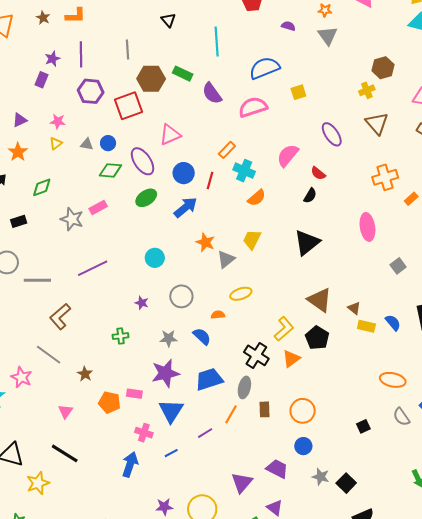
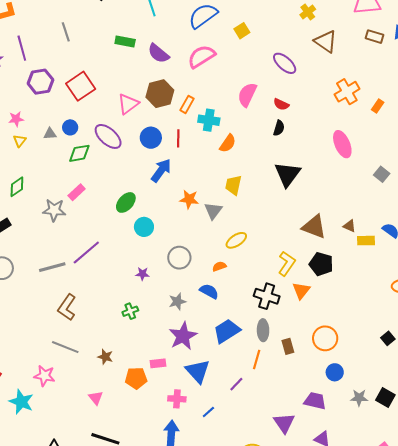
brown hexagon: (151, 79) -> (160, 94), moved
green ellipse: (146, 198) -> (126, 202), moved
gray line: (37, 280) -> (52, 267), moved

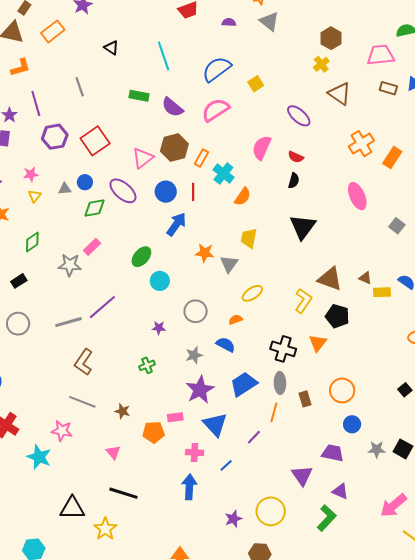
orange rectangle: (378, 106) -> (392, 158), size x1.5
cyan cross: (209, 120) -> (223, 173), turned 30
yellow L-shape: (287, 264) -> (303, 301), moved

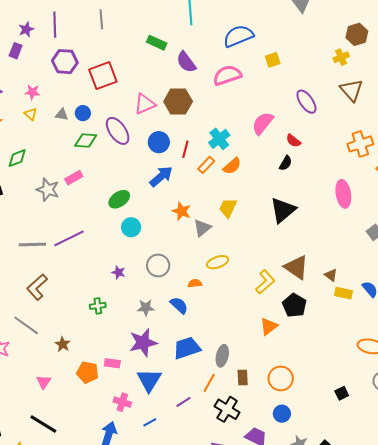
orange rectangle: (202, 158) -> (206, 165), moved
yellow triangle: (35, 196) -> (31, 114), turned -40
black cross: (283, 349) -> (227, 409), moved

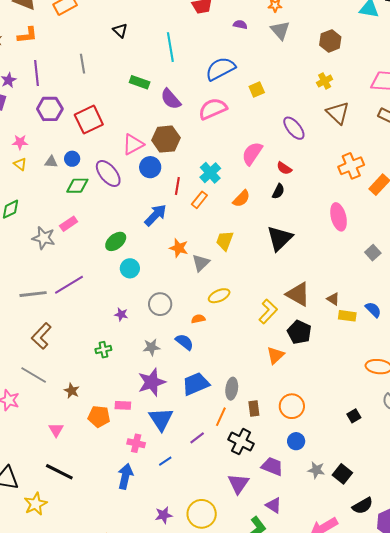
brown hexagon: (357, 34) -> (330, 41), moved
blue circle: (159, 142) -> (150, 167), moved
orange semicircle: (232, 166) -> (241, 199), moved

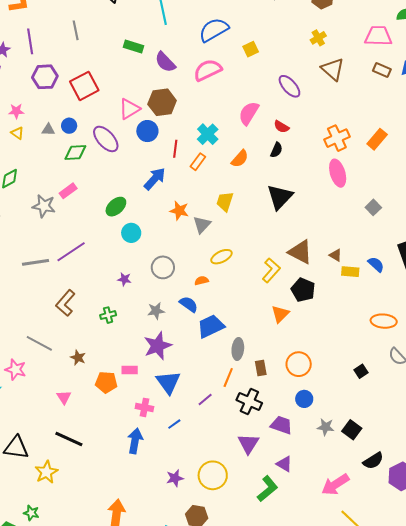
orange cross: (351, 166) -> (337, 138), moved
brown L-shape: (41, 336) -> (65, 303), moved
blue trapezoid: (196, 384) -> (211, 326), moved

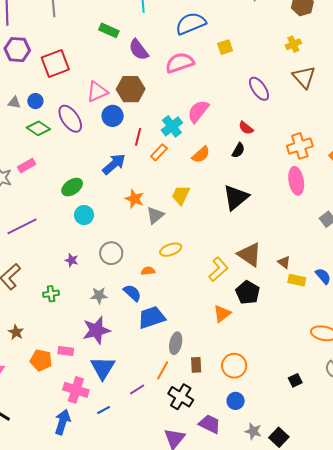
pink semicircle: (249, 113) -> (198, 111), moved
green diamond: (75, 152) -> (38, 128), turned 30
pink cross: (144, 407) -> (76, 390), size x1.4

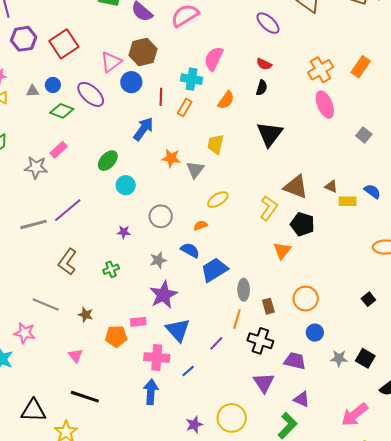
cyan cross: (172, 126) -> (192, 79), turned -30

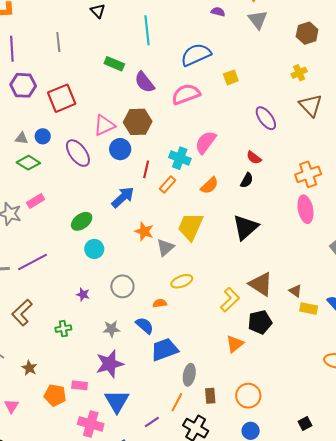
green diamond: (62, 111) -> (28, 163), moved
yellow trapezoid: (216, 144) -> (190, 227), size x1.4
black pentagon: (302, 224) -> (260, 322), turned 30
black square: (368, 299) -> (305, 423), moved

